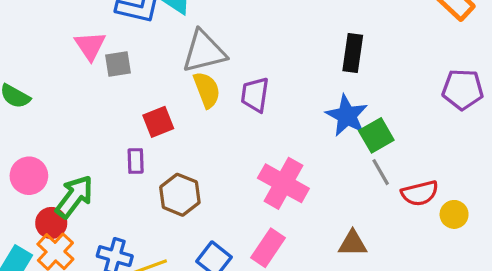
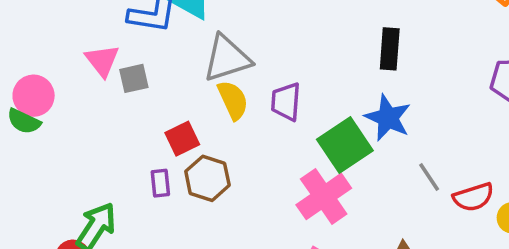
green square: (376, 135) -> (345, 145), moved, size x1.4
pink circle: (29, 176) -> (34, 96), moved
pink cross: (283, 183) -> (324, 196), turned 30
brown hexagon: (180, 195) -> (207, 178), moved

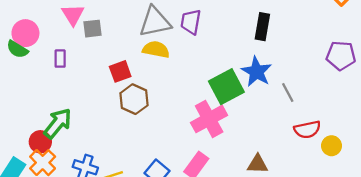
yellow semicircle: (233, 100) -> (156, 50), turned -60
purple trapezoid: (286, 102) -> (191, 22), moved
gray line: (429, 177) -> (288, 93), moved
purple rectangle: (160, 183) -> (60, 59), moved

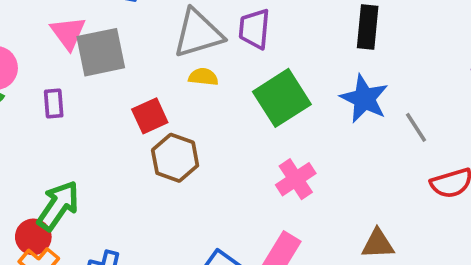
gray square: (93, 29) -> (101, 52), size x1.6
yellow semicircle: (156, 50) -> (203, 77), size x0.7
green square: (226, 87) -> (282, 98), moved
pink cross: (209, 119) -> (296, 179), size x0.7

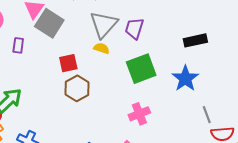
black rectangle: (368, 27) -> (195, 40), turned 60
gray triangle: (198, 33) -> (104, 24), turned -44
gray square: (101, 52) -> (49, 23), turned 32
gray line: (416, 127) -> (207, 115), moved

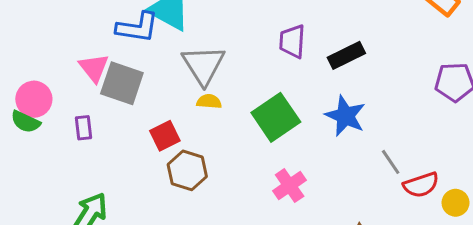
purple trapezoid: (134, 28) -> (292, 41), moved

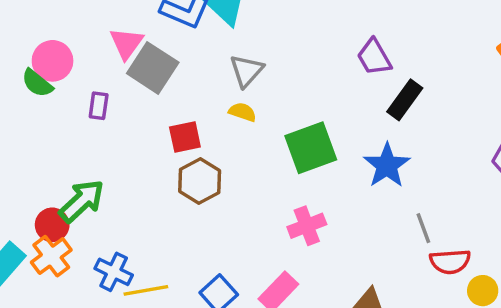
purple trapezoid: (292, 41) -> (374, 57), moved, turned -48
black rectangle: (346, 55) -> (405, 100), turned -42
gray triangle: (203, 65) -> (247, 71), size x0.7

